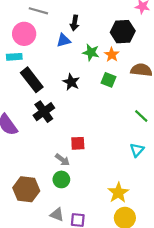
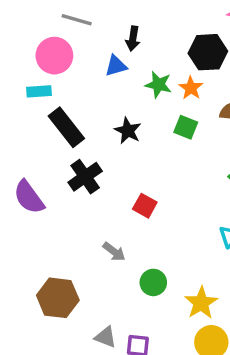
red square: (78, 143) -> (145, 206), moved, turned 32
green circle: (61, 179) -> (153, 282), moved

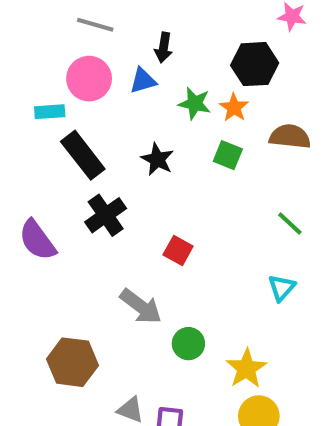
pink circle: (54, 56) -> (89, 79), moved
gray arrow: (114, 252) -> (141, 306), size x1.5

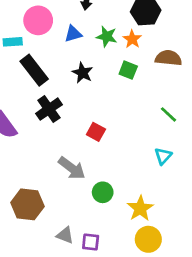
blue triangle: (143, 81) -> (73, 34), moved

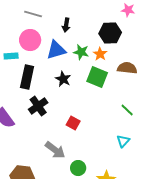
blue triangle: (73, 34) -> (56, 50), size x1.5
black rectangle: (34, 70) -> (27, 77), turned 50
green square: (128, 70) -> (97, 77), size x1.5

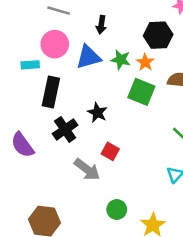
black star: (63, 79) -> (97, 113), moved
gray arrow: (55, 150) -> (87, 169), moved

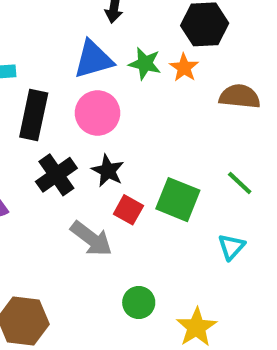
pink circle: (55, 44) -> (98, 113), moved
green square: (141, 92) -> (178, 200), moved
black star: (97, 113) -> (108, 171), moved

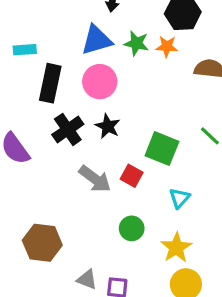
orange star: (184, 68) -> (167, 46), turned -30
red square: (128, 210) -> (132, 176), moved
cyan triangle: (231, 247) -> (180, 198), moved

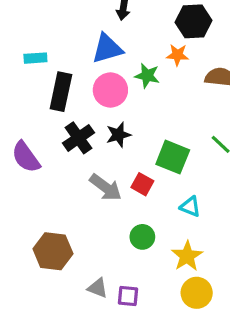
green star: (136, 43) -> (147, 76), moved
black star: (108, 126) -> (118, 135), turned 30
cyan triangle: (180, 198) -> (190, 207), turned -50

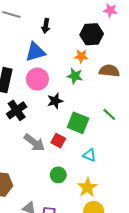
green star: (147, 76) -> (75, 76), moved
black star: (118, 135) -> (55, 101), moved

